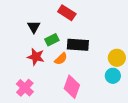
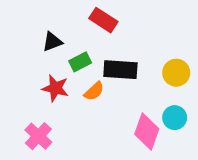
black triangle: (34, 27) -> (52, 42), turned 40
yellow circle: (117, 58) -> (176, 73), moved
pink diamond: (72, 87) -> (147, 132), moved

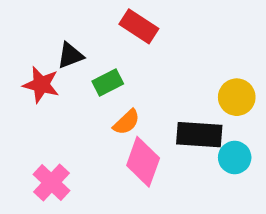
black rectangle: (120, 70) -> (199, 135), moved
red star: (55, 88) -> (41, 85), moved
pink diamond: (147, 132) -> (143, 162), moved

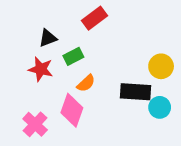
red rectangle: (139, 26) -> (95, 18), turned -70
red star: (41, 85) -> (41, 69), moved
pink diamond: (143, 162) -> (72, 110), moved

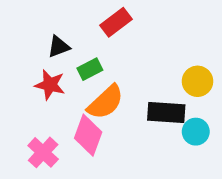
orange semicircle: (86, 83) -> (106, 102), size x1.6

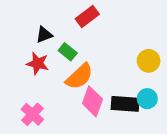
green rectangle: (90, 69) -> (68, 52), turned 66
black rectangle: (166, 113) -> (125, 104), moved
pink diamond: (88, 135) -> (92, 101), moved

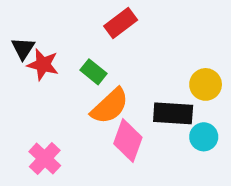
black triangle: (44, 35) -> (23, 48), moved, turned -36
red star: (38, 63) -> (43, 65), moved
black rectangle: (125, 104) -> (173, 113), moved

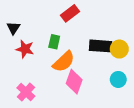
red star: (43, 65) -> (25, 49), moved
green rectangle: (94, 72) -> (54, 42), turned 64
black rectangle: (173, 113) -> (100, 46), moved

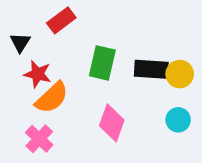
red rectangle: (70, 13) -> (61, 20), moved
green rectangle: (54, 42) -> (102, 63), moved, size x1.5
orange semicircle: (64, 62) -> (52, 98), moved

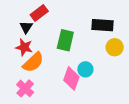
black triangle: (20, 42) -> (26, 27), moved
black rectangle: (151, 69) -> (103, 25), moved
cyan circle: (178, 120) -> (85, 69), moved

